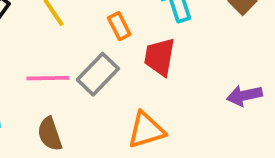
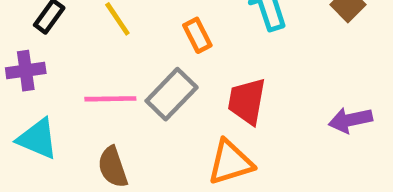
red trapezoid: (160, 57) -> (247, 101), moved

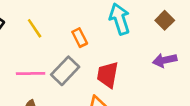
purple arrow: (350, 120) -> (165, 60), moved

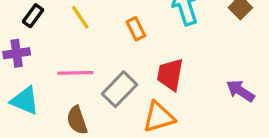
purple arrow: (165, 60) -> (240, 91), moved, turned 45
gray rectangle: (65, 71) -> (120, 89), moved

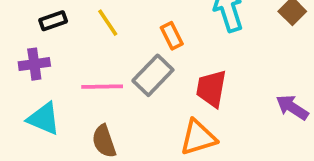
black rectangle: (33, 16) -> (53, 21), turned 35
gray rectangle: (120, 89) -> (153, 75), moved

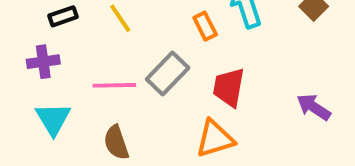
orange rectangle: (172, 36) -> (205, 26), moved
cyan triangle: (44, 119) -> (53, 119), turned 36

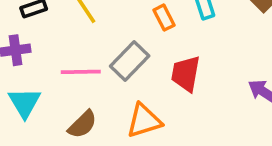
orange triangle: (215, 139) -> (144, 121), moved
brown semicircle: (116, 143) -> (83, 124), turned -116

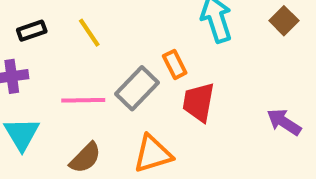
orange rectangle: (164, 18) -> (175, 64), moved

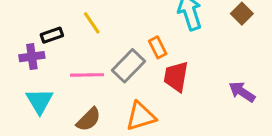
black rectangle: (32, 31) -> (52, 35), moved

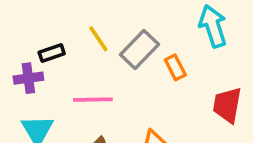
gray rectangle: (128, 66) -> (139, 49), moved
red trapezoid: (176, 76) -> (227, 105), moved

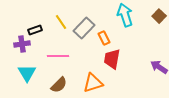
red trapezoid: (227, 105) -> (112, 59), moved

